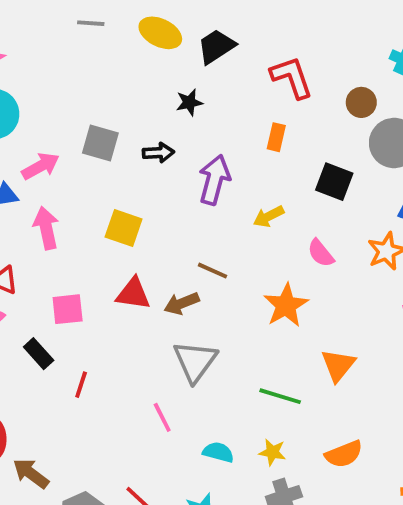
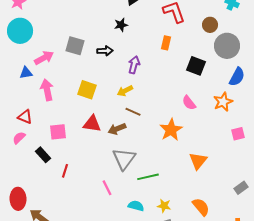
purple arrow: (214, 180) -> (134, 65), size x0.7
yellow arrow: (269, 216) -> (125, 91), moved
green line: (280, 396) -> (148, 177), moved, turned -30
orange semicircle: (344, 454) -> (201, 207), turned -108

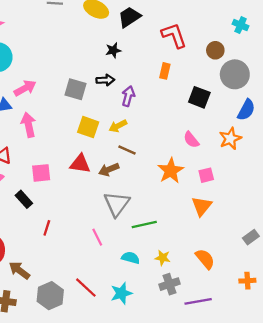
gray square: (75, 46) -> (75, 89), moved
black arrow: (105, 51) -> (105, 80), moved
yellow square: (87, 90) -> (88, 127), moved
pink square: (238, 134) -> (206, 175), moved
red line: (65, 171) -> (47, 228), moved

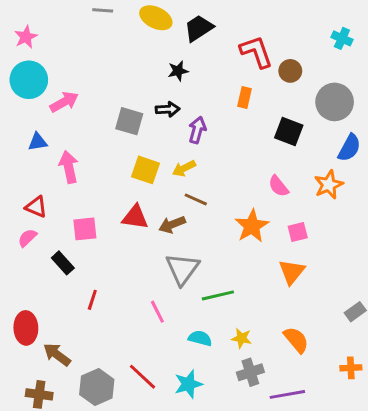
brown circle: (215, 50) -> (290, 71), moved
pink arrow: (25, 88) -> (64, 102), moved

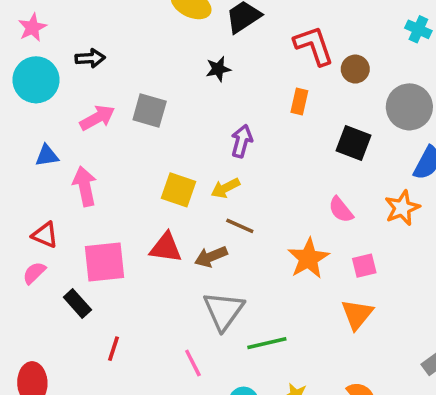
pink arrow: (64, 102) -> (97, 118), moved
black arrow: (168, 109) -> (90, 58), moved
gray square: (129, 121) -> (150, 111), moved
pink square: (85, 229) -> (105, 262), size x1.4

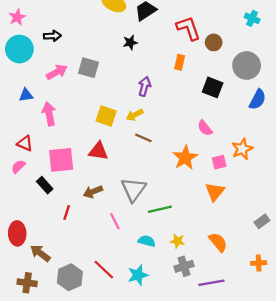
orange star: (402, 208) -> (242, 149), moved
brown arrow: (211, 257) -> (93, 192), moved

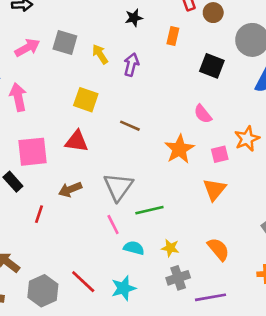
black star: (130, 42) -> (134, 18), moved
yellow arrow: (135, 115) -> (100, 54), moved, turned 84
pink line: (115, 221) -> (113, 224), moved

